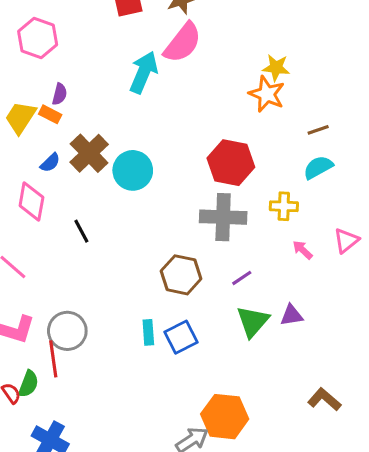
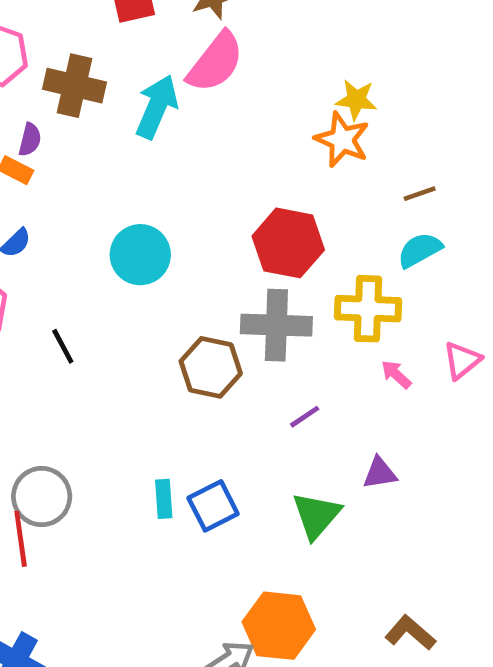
brown cross: (89, 153) -> (75, 86), moved, turned -33
yellow cross: (284, 206) -> (368, 309), size x1.5
brown hexagon: (181, 275) -> (211, 367), moved
green triangle: (253, 322) -> (316, 515), moved
brown L-shape: (324, 399) -> (410, 633), moved

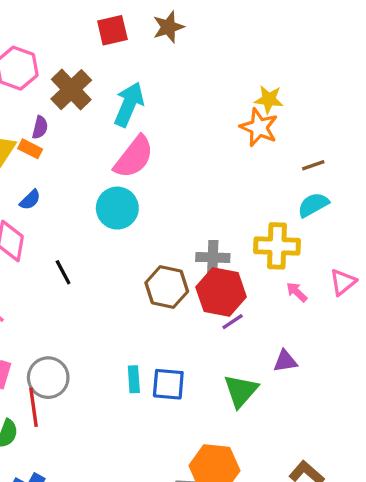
pink semicircle: (215, 62) -> (134, 157), moved
brown cross: (75, 86) -> (71, 90), turned 33
red hexagon: (288, 243) -> (221, 292), moved
gray cross: (276, 325) -> (213, 257), size x0.7
blue square: (213, 506) -> (168, 384), turned 32

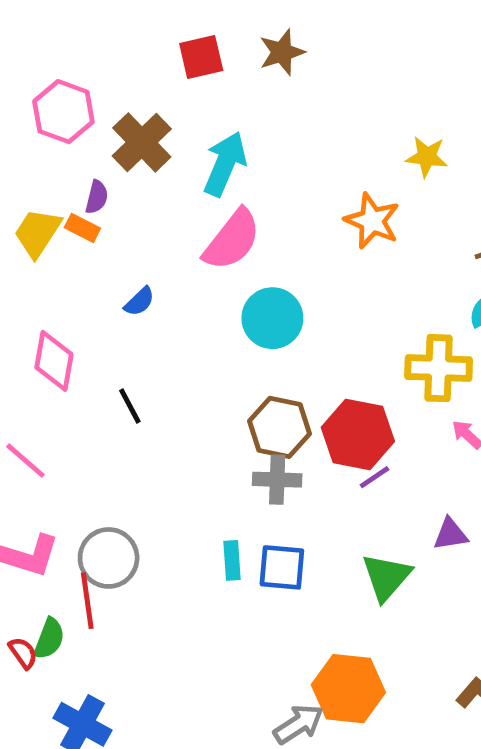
orange star: (259, 127) -> (372, 221), moved
blue semicircle: (30, 200) -> (139, 302), moved
cyan circle: (117, 208) -> (272, 318), moved
gray cross: (213, 257) -> (277, 480), moved

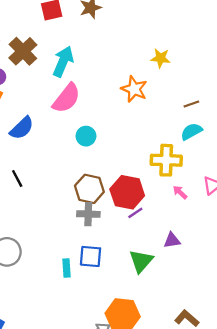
blue semicircle: (139, 302) -> (22, 128), size x1.6
cyan circle: (272, 318) -> (86, 136), size x0.7
cyan rectangle: (232, 560) -> (66, 268), moved

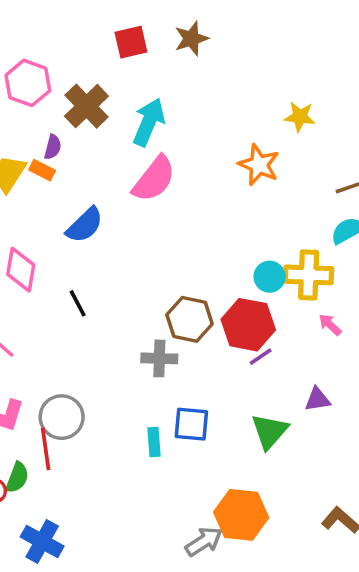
cyan circle: (86, 136) -> (270, 277), moved
gray cross: (88, 214) -> (159, 358), moved

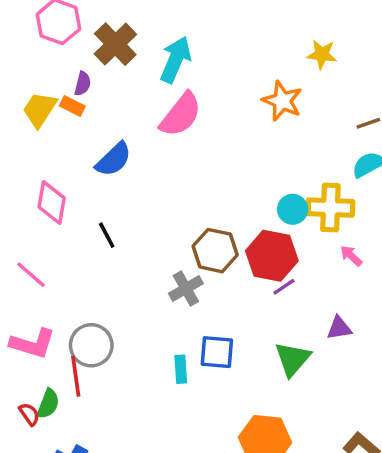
gray cross: (159, 358) -> (186, 288), turned -32

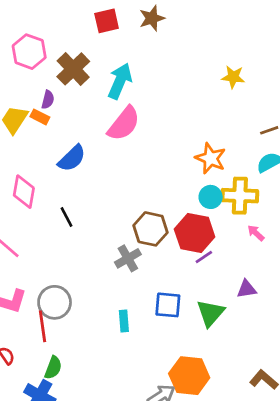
orange star: (282, 101) -> (211, 158), moved
blue square: (217, 352) -> (168, 305), moved
green semicircle: (48, 404) -> (53, 368), moved

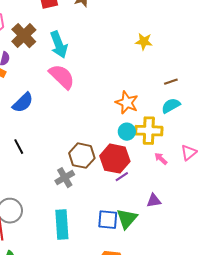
cyan arrow: (120, 81) -> (59, 45), turned 136
pink semicircle: (124, 124) -> (62, 77), turned -84
blue square: (168, 305) -> (108, 220), moved
cyan rectangle: (124, 321) -> (62, 225), size x1.8

